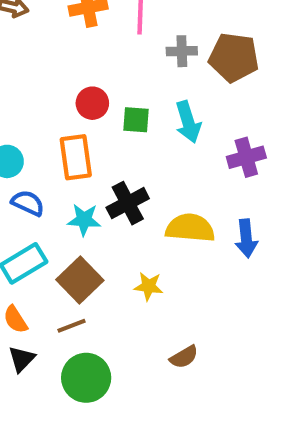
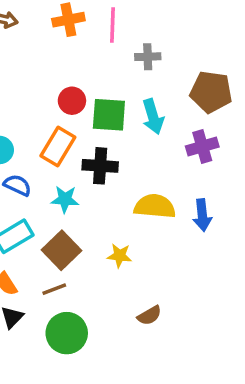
brown pentagon: (234, 57) -> (211, 92), moved
green square: (136, 120) -> (109, 115), size x1.5
orange rectangle: (76, 157) -> (58, 146), turned 39
black cross: (128, 203) -> (100, 166), moved, turned 32

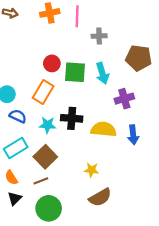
purple cross: (202, 146) -> (124, 99), moved
black cross: (100, 166) -> (72, 118), moved
yellow star: (120, 256) -> (91, 170), moved
brown semicircle: (149, 315) -> (100, 197), size x1.5

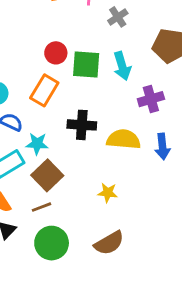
gray cross: (99, 36) -> (118, 17), turned -32
cyan star: (48, 125) -> (37, 144), moved
brown semicircle: (100, 197) -> (109, 243), moved

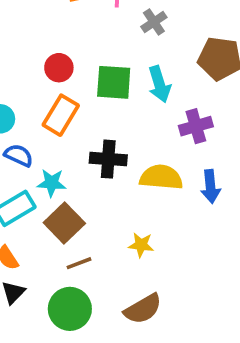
red circle: (56, 53) -> (59, 68), moved
brown line: (41, 207) -> (79, 263), moved

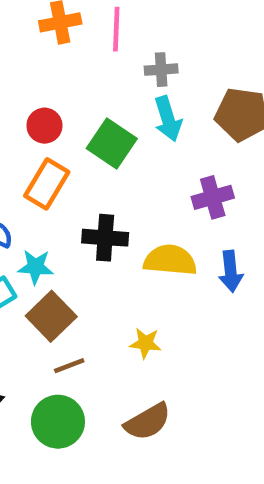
gray cross: (154, 22) -> (161, 70), turned 30
green square: (114, 82) -> (112, 144), turned 30
cyan arrow: (159, 84) -> (168, 119), moved

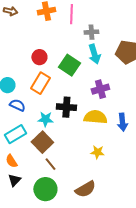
purple cross: (213, 197) -> (100, 89), moved
cyan star: (36, 267) -> (45, 119), moved
yellow star: (145, 343) -> (97, 152), moved
brown line: (69, 366) -> (50, 164), turned 72

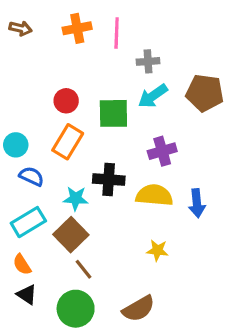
cyan arrow: (94, 54) -> (153, 96), turned 72
green square: (69, 65) -> (113, 113), turned -35
black triangle: (14, 180) -> (27, 294), turned -40

